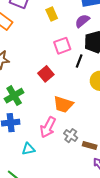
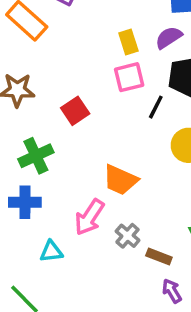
yellow rectangle: (52, 14) -> (128, 42), moved
red square: (46, 74) -> (75, 111), moved

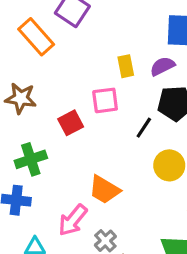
pink square: (129, 77) -> (105, 100), moved

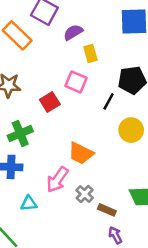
purple semicircle: (162, 66) -> (73, 32), moved
pink square: (105, 100) -> (76, 82), turned 35

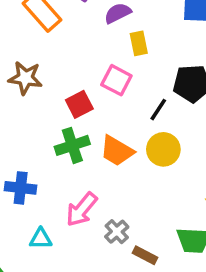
yellow circle: (131, 130) -> (163, 149), moved
green cross: (20, 134) -> (72, 145), moved
orange trapezoid: (81, 153) -> (117, 151), moved

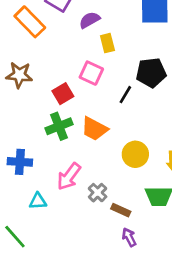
yellow circle: (163, 149) -> (135, 154), moved

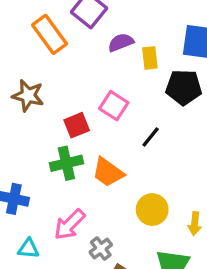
yellow rectangle: (107, 43) -> (150, 58), moved
black pentagon: (151, 73) -> (184, 87), moved

